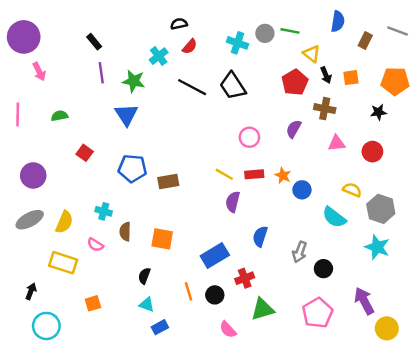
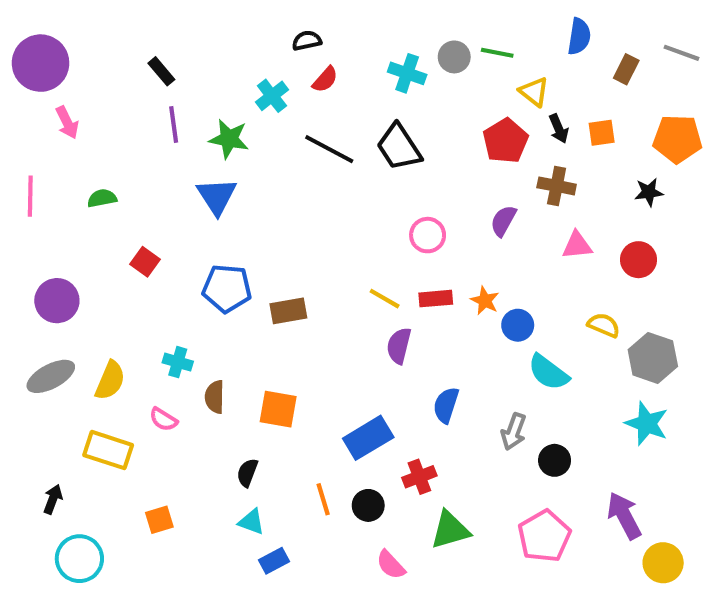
cyan semicircle: (334, 217) -> (548, 372), moved

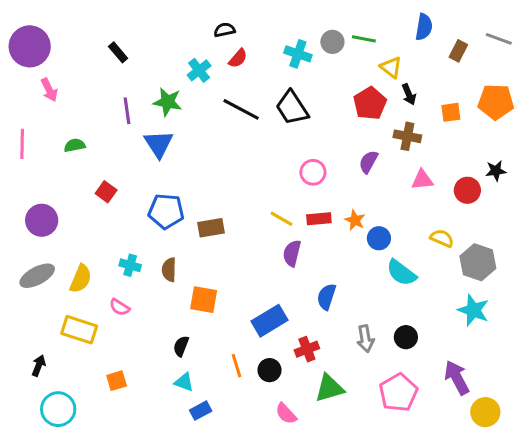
purple line: (174, 125) -> (127, 111), moved
orange square: (602, 133) -> (451, 112), moved
black star: (649, 192) -> (496, 171), moved
brown semicircle: (215, 397) -> (169, 270), moved
gray arrow: (514, 432) -> (365, 339), moved, turned -30

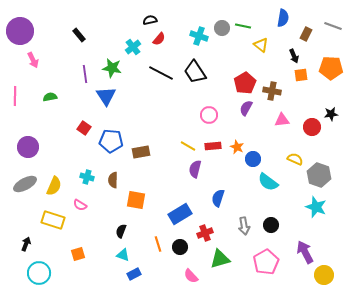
black arrow: (409, 94) -> (294, 56), moved
red pentagon: (370, 103) -> (245, 83), moved
red square: (106, 192) -> (84, 128), moved

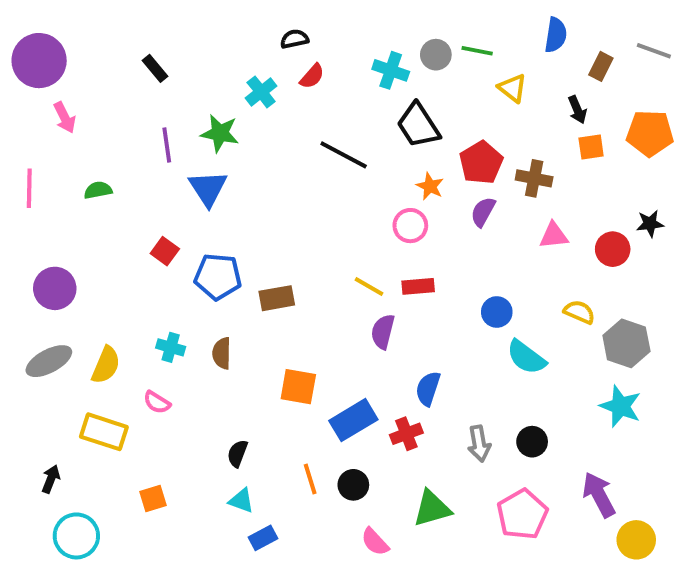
black trapezoid: (195, 72) -> (418, 125), moved
black line: (161, 73) -> (344, 155), moved
orange star: (237, 147) -> (430, 186), moved
orange square: (136, 200) -> (298, 387), moved
red cross: (205, 233) -> (406, 434), moved

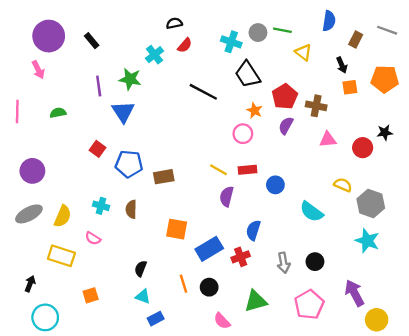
purple circle: (39, 61) -> (49, 36), moved
blue circle: (497, 312) -> (275, 185), moved

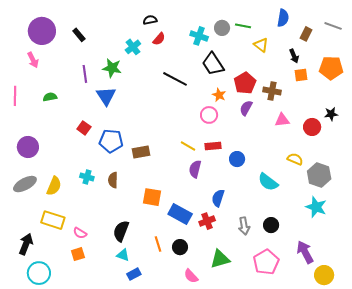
pink semicircle: (93, 238) -> (80, 233), moved
blue rectangle: (209, 249) -> (180, 214), turned 60
black semicircle: (141, 269) -> (121, 231), size x1.5
black arrow: (30, 284) -> (26, 244), size x1.5

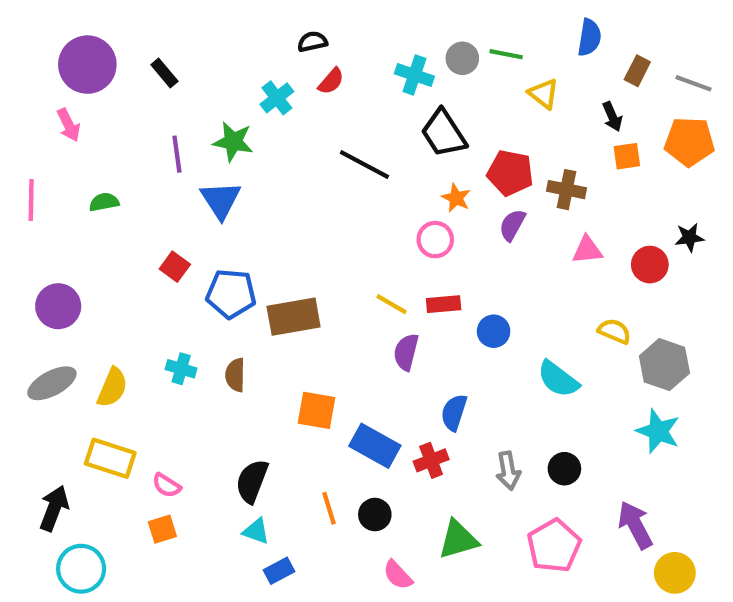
gray line: (333, 26) -> (694, 83), moved
red pentagon: (245, 83) -> (510, 173), turned -30
brown rectangle: (141, 152) -> (294, 317), size x1.4

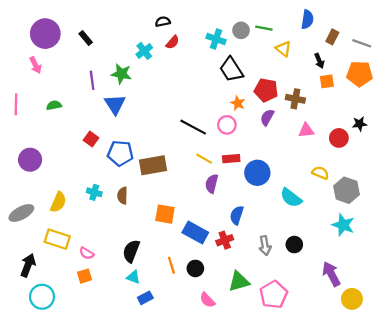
black line: (364, 165) -> (193, 127), moved
blue circle: (494, 331) -> (257, 173), size x1.5
gray ellipse: (52, 383) -> (21, 213), moved
pink pentagon: (554, 546) -> (274, 295), moved

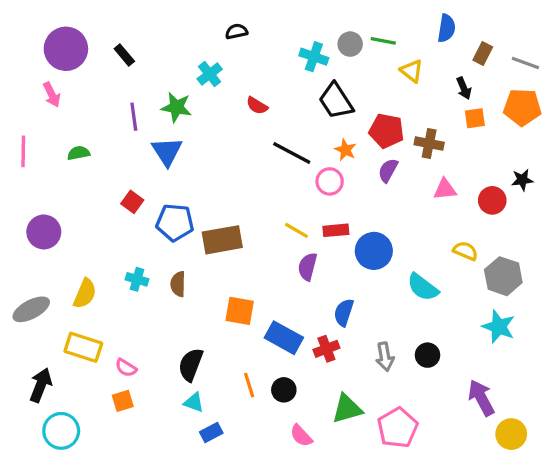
red semicircle: (173, 42) -> (257, 106), moved, turned 80
black line: (193, 127) -> (292, 153), moved

